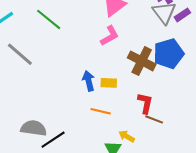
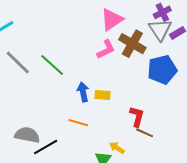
green line: (49, 19) -> (52, 65), moved
brown cross: (142, 61) -> (132, 44), moved
orange line: (101, 111) -> (78, 123), moved

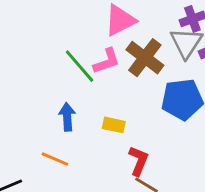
green line: (52, 65) -> (80, 66), moved
yellow rectangle: (103, 95) -> (114, 125), moved

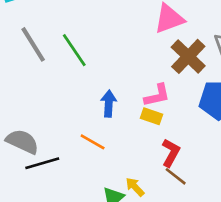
pink L-shape: (107, 61) -> (157, 95), moved
green line: (80, 66) -> (74, 50), moved

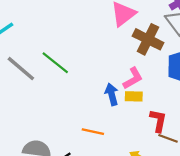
blue arrow: (109, 104) -> (112, 94), moved

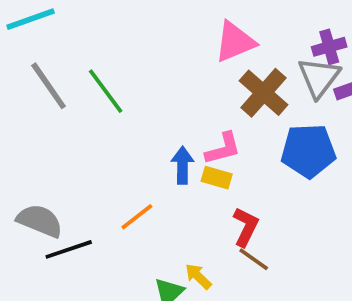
orange line: (93, 132) -> (137, 217), turned -65

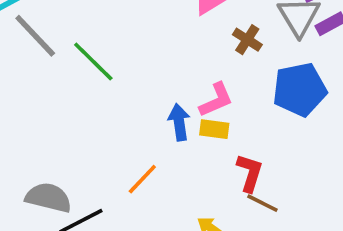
gray line: (49, 86) -> (35, 36), moved
brown cross: (264, 93) -> (247, 40), size x0.6

